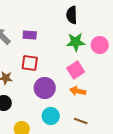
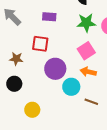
purple rectangle: (30, 35) -> (49, 17), moved
cyan circle: (51, 116) -> (71, 87), moved

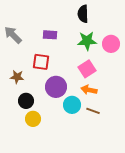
black circle: (14, 84) -> (26, 101), moved
brown line: (91, 102) -> (93, 111), moved
yellow circle: (32, 110) -> (33, 119), moved

